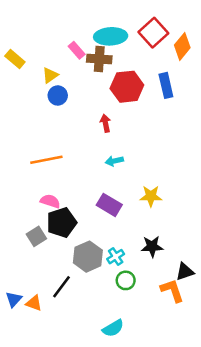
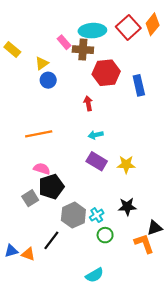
orange diamond: (182, 46) -> (153, 24), moved
blue rectangle: (166, 85) -> (139, 85), moved
purple rectangle: (109, 205) -> (97, 161), moved
blue triangle: (14, 299) -> (11, 251), turned 32

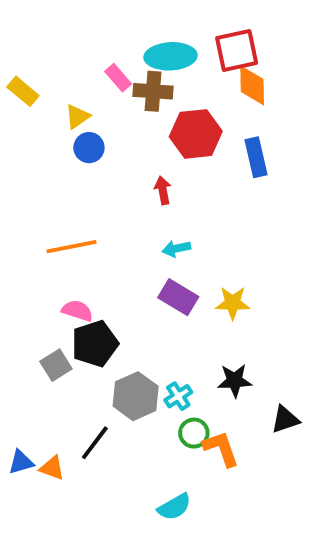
orange diamond: (153, 24) -> (252, 85), moved, turned -40
red square: (128, 27) -> (237, 50), turned 30
orange L-shape: (144, 244) -> (221, 449), moved

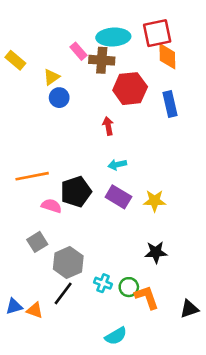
orange line: (71, 247) -> (32, 176), moved
black pentagon: (95, 344) -> (76, 192), moved
gray hexagon: (136, 396) -> (68, 263), moved
cyan cross: (178, 396) -> (103, 283), moved, turned -36
black triangle: (285, 419) -> (189, 309), moved

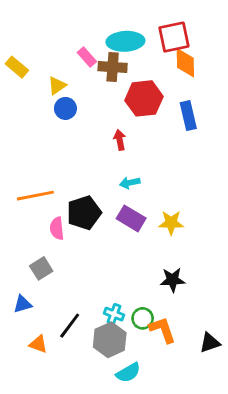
pink semicircle: (51, 206) -> (57, 228), turned -114
gray hexagon: (68, 263) -> (110, 340), moved
blue triangle: (14, 306) -> (23, 304), moved

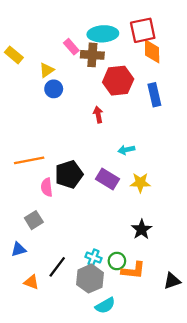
cyan arrow: (130, 183) -> (126, 150), moved
black star: (173, 280) -> (142, 229), turned -30
orange L-shape: (163, 330) -> (133, 270), turned 115

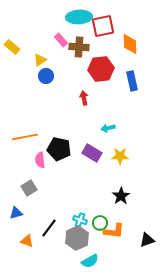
red square: (143, 30) -> (103, 26), moved
cyan ellipse: (103, 34) -> (79, 17), moved
black pentagon: (69, 174) -> (59, 149), turned 30

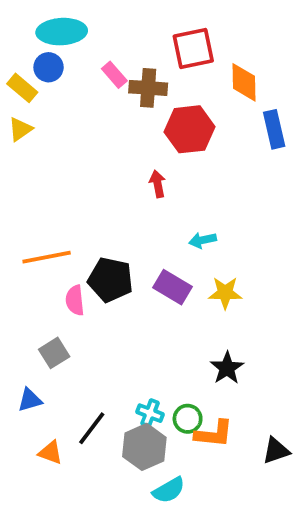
cyan ellipse: (79, 17) -> (62, 32), moved
yellow triangle: (40, 60) -> (20, 129), moved
blue circle: (46, 76) -> (49, 67), moved
blue rectangle: (132, 81) -> (274, 129), moved

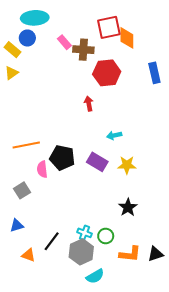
orange diamond: (244, 82) -> (127, 38), moved
gray square: (54, 353) -> (22, 190), moved
orange L-shape: (214, 434) -> (130, 254), moved

